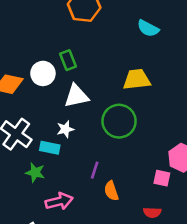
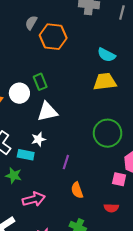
yellow trapezoid: (137, 79) -> (105, 82), moved
green circle: (119, 121) -> (108, 133), moved
purple line: (95, 170) -> (66, 162), moved

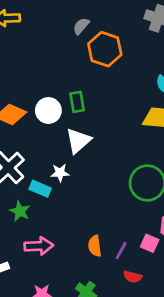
white triangle: (47, 112) -> (78, 141), turned -40
purple line: (66, 162) -> (121, 251), moved

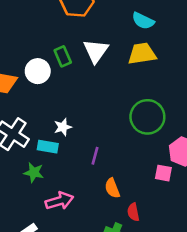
white triangle: (78, 141) -> (96, 51), moved
purple line: (121, 251) -> (95, 156), moved
red semicircle: (133, 277) -> (133, 212), moved, turned 78

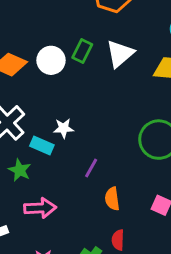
green rectangle: (63, 56) -> (82, 51), turned 36
orange semicircle: (112, 188) -> (112, 199), moved

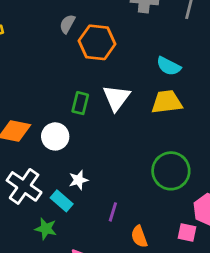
white circle: (51, 60) -> (55, 136), moved
cyan rectangle: (42, 146) -> (62, 201), turned 30

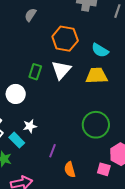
orange hexagon: (97, 42) -> (65, 39), moved

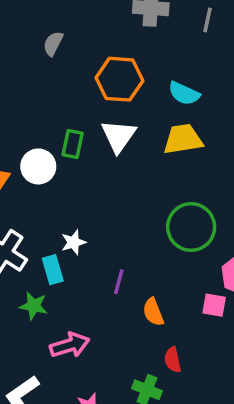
white circle: (16, 94) -> (38, 166), moved
cyan rectangle: (17, 140) -> (53, 270), turned 35

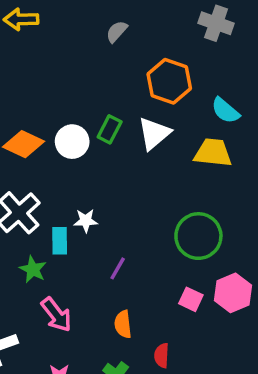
pink square: (214, 305) -> (191, 299), moved
orange semicircle: (153, 312) -> (123, 324), moved
pink arrow: (70, 345) -> (56, 315), turned 54
red semicircle: (173, 360) -> (162, 355), moved

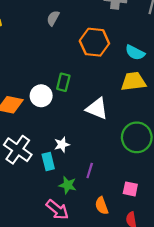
white triangle: (154, 133) -> (97, 109), moved, turned -45
green star: (33, 269) -> (68, 185), moved
pink square: (191, 299) -> (130, 189), moved

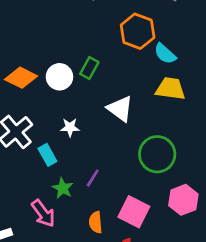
cyan semicircle: (135, 53) -> (165, 54), moved
white star: (62, 145) -> (70, 127), moved
cyan rectangle: (48, 161) -> (47, 155), turned -30
pink square: (130, 189) -> (134, 212), size x1.6

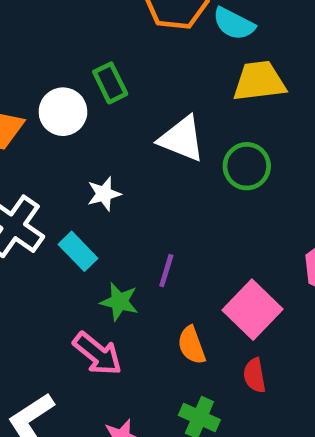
green rectangle: (89, 68) -> (110, 83), turned -40
green circle: (157, 154) -> (247, 166), moved, size x0.7
pink square: (134, 212) -> (253, 310), turned 32

